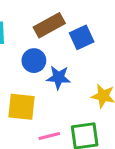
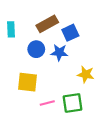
blue star: (59, 77) -> (59, 52), moved

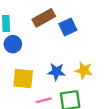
blue circle: (36, 49) -> (13, 44), moved
blue star: (59, 52) -> (56, 72), moved

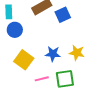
yellow square: (23, 79) -> (24, 60), turned 30

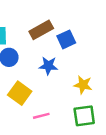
blue star: (53, 54) -> (48, 66), moved
green square: (65, 79) -> (84, 116), moved

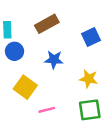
blue square: (66, 39) -> (91, 37), moved

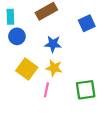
yellow star: (89, 79) -> (54, 68), moved
pink line: (47, 110) -> (46, 90), turned -64

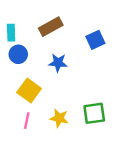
yellow star: (54, 68) -> (59, 118), moved
pink line: (46, 90) -> (27, 121), moved

